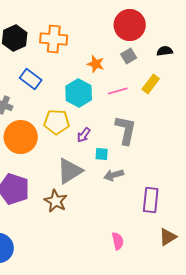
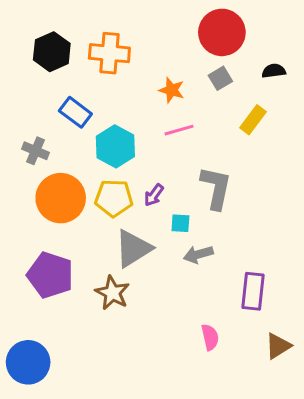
pink line: (118, 91) -> (179, 130), moved
cyan hexagon: (79, 93) -> (115, 146), moved
yellow pentagon: (57, 122) -> (114, 198), moved
pink semicircle: (118, 241) -> (210, 337), moved

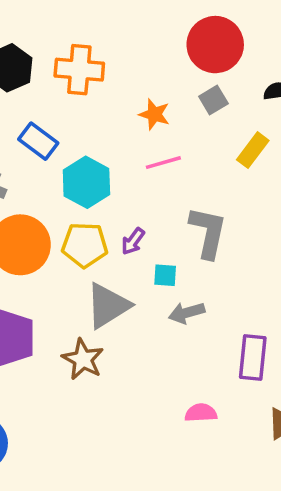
pink semicircle: (210, 337) -> (201, 413), turned -80

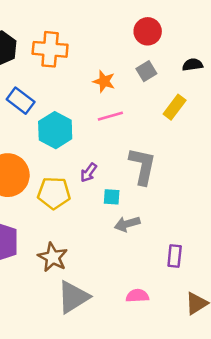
red circle: (215, 45) -> (148, 31), size x0.7
yellow pentagon: (85, 245) -> (54, 193), moved
gray triangle: (108, 306) -> (73, 297), moved
purple rectangle: (253, 357) -> (175, 256), size x0.7

